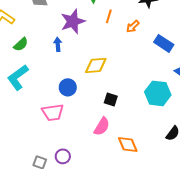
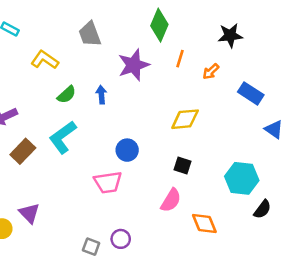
blue arrow: (58, 44) -> (101, 95), moved
yellow diamond: (96, 65) -> (185, 119), moved
cyan hexagon: (158, 93) -> (242, 178), moved

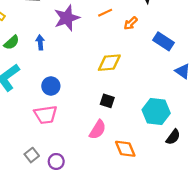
orange line: (180, 59) -> (105, 13), turned 48
blue circle: (127, 150) -> (51, 86), moved
gray square: (91, 247) -> (32, 155), moved, turned 32

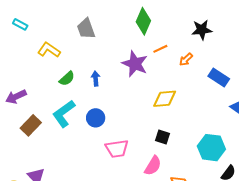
purple star: (67, 18) -> (135, 64), moved, turned -30
blue circle: (51, 86) -> (96, 118), moved
pink trapezoid: (46, 115) -> (117, 149), moved

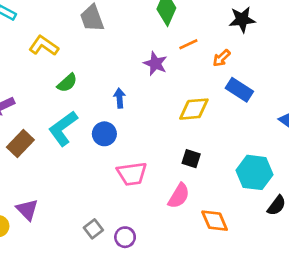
purple star: (135, 64) -> (155, 64), size x0.7
blue rectangle: (219, 78) -> (239, 90), moved
blue arrow: (96, 79) -> (120, 98), moved

